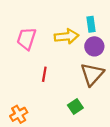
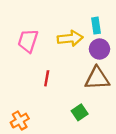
brown triangle: (92, 74) -> (97, 78), turned 45

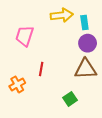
yellow arrow: (70, 38) -> (62, 15), moved
orange cross: (20, 121) -> (17, 84), moved

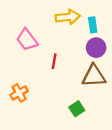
pink trapezoid: (25, 36) -> (27, 40), turned -55
red line: (41, 69) -> (54, 61), moved

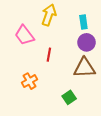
yellow arrow: (68, 17) -> (49, 15), moved, turned -65
orange cross: (19, 93) -> (30, 81), moved

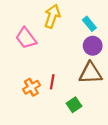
cyan rectangle: (83, 22) -> (89, 24), turned -32
red line: (49, 55) -> (52, 82), moved

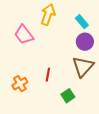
brown triangle: (90, 73) -> (83, 67), turned -45
orange cross: (31, 87) -> (20, 84), moved

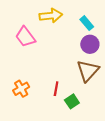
yellow arrow: (48, 15) -> (51, 16), turned 65
red line: (48, 75) -> (56, 89), moved

